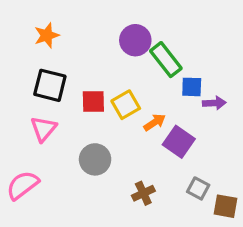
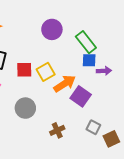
green rectangle: (166, 60) -> (86, 42), moved
orange arrow: (155, 122) -> (65, 84), size x1.5
brown square: (226, 206) -> (111, 139), turned -35

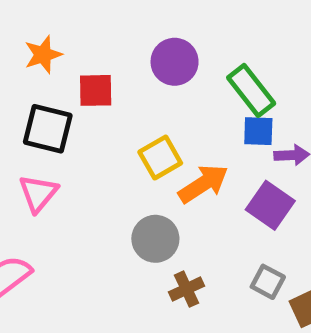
red square: (24, 70) -> (96, 90), moved
purple square: (81, 96) -> (270, 205), moved
gray circle: (25, 108) -> (155, 239), moved

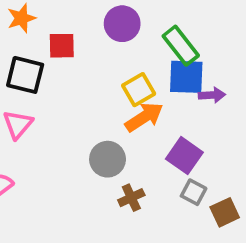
blue square: (258, 131) -> (186, 77), size x1.5
yellow square: (160, 157) -> (139, 90), moved
purple square: (270, 205) -> (184, 156), moved

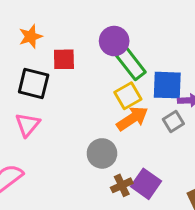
green rectangle: (181, 46) -> (131, 64), moved
purple square: (184, 156) -> (146, 184), moved
gray square: (194, 192) -> (173, 122), moved, turned 30

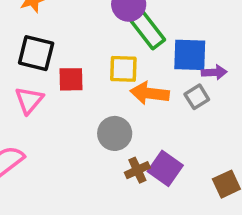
red square: (64, 59) -> (71, 79), moved
yellow square: (128, 96) -> (123, 69), moved, turned 32
orange arrow: (132, 119) -> (150, 93), turned -140

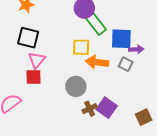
red square: (71, 79) -> (34, 77), moved
gray square: (197, 97) -> (126, 64), turned -32
pink triangle: (29, 100) -> (37, 60), moved

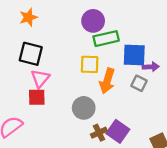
green rectangle: (96, 24) -> (106, 39), turned -65
orange arrow: (97, 62) -> (107, 81), turned -80

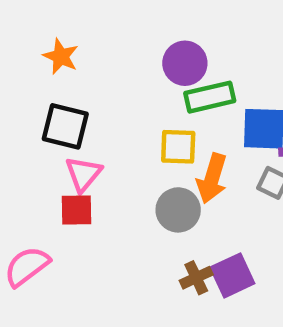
orange star: (28, 17) -> (61, 56), turned -30
gray circle: (84, 108) -> (178, 210), moved
purple square: (118, 131) -> (232, 275), turned 30

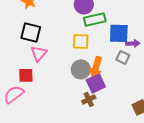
orange arrow: (212, 178) -> (96, 67), moved
red square: (77, 210) -> (26, 75), moved
purple square: (232, 275) -> (96, 83), moved

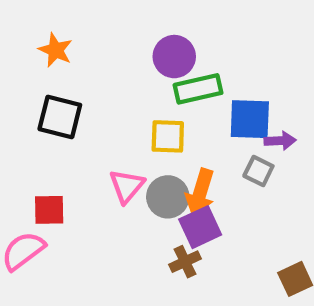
pink triangle: (39, 53) -> (127, 186), moved

